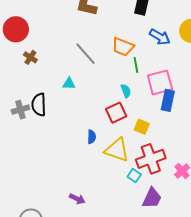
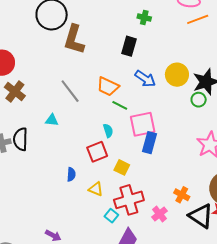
brown cross: (30, 57) -> (15, 92), size x1.5
green line: (136, 65) -> (120, 105), turned -56
yellow triangle: (117, 150) -> (96, 189), size x0.6

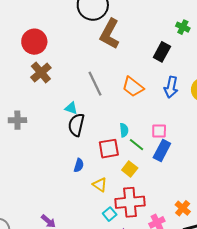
blue arrow: (145, 79) -> (171, 87), turned 55
green line: (120, 105) -> (136, 145), moved
pink square: (143, 124) -> (159, 131), size x0.6
black semicircle: (21, 139) -> (76, 125), moved

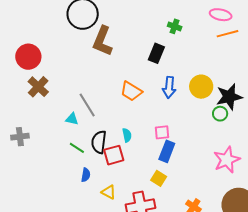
gray line: (95, 84) -> (87, 105), moved
black semicircle: (76, 125) -> (99, 142), moved
green line: (136, 145) -> (77, 148), moved
yellow square: (130, 169) -> (159, 178), moved

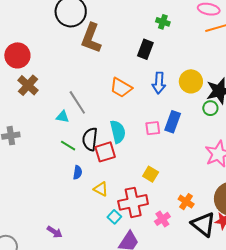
cyan semicircle: (127, 135) -> (118, 132), size x1.6
blue rectangle: (167, 151) -> (173, 122), moved

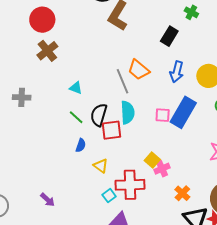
gray line: (77, 102) -> (122, 81), moved
blue rectangle: (173, 122) -> (183, 112), size x1.4
pink cross: (162, 219) -> (162, 169), moved

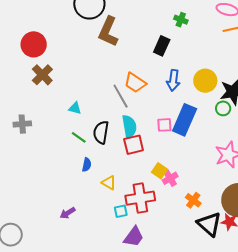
red square: (112, 130) -> (134, 145), moved
cyan square: (109, 196) -> (121, 211), turned 32
purple arrow: (48, 200) -> (68, 213), moved, turned 112

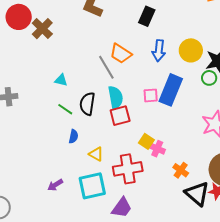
brown cross: (42, 75) -> (42, 29), moved
pink cross: (170, 178) -> (157, 149), turned -35
cyan square: (121, 211) -> (92, 186), moved, size x2.0

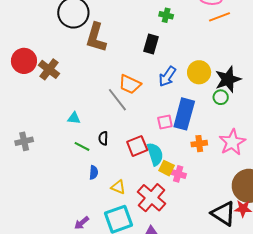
blue arrow: (159, 51) -> (167, 76), turned 35
cyan semicircle: (116, 98) -> (155, 154), moved
black semicircle: (87, 104) -> (103, 138), size x0.6
red cross: (128, 169) -> (151, 198), turned -32
orange cross: (181, 170) -> (199, 144), moved, turned -35

